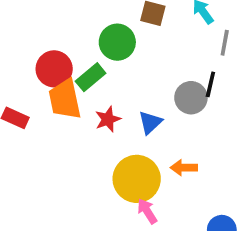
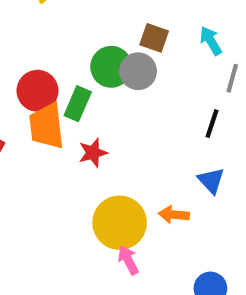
green rectangle: (91, 77) -> (78, 104), turned -32
gray circle: (191, 98) -> (138, 71), moved
blue triangle: (150, 122) -> (211, 181), moved, turned -35

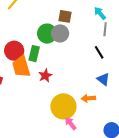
cyan arrow: (211, 41) -> (100, 13), moved
black line: (212, 124) -> (99, 52), turned -40

